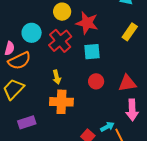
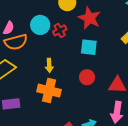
cyan circle: (32, 33) -> (40, 25), moved
red cross: (60, 41) -> (60, 30), size x0.6

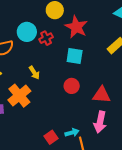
yellow arrow: (49, 65) -> (34, 73), turned -32
orange cross: (49, 91) -> (19, 96), moved, turned 35

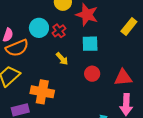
yellow arrow: (34, 73) -> (62, 59), moved
orange cross: (19, 96) -> (42, 92), turned -30

